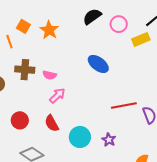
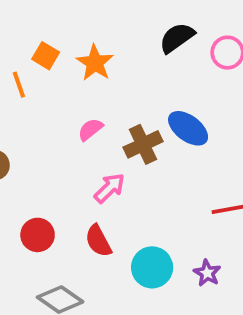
brown cross: (25, 70) -> (143, 144), moved, turned -30
pink semicircle: (50, 75) -> (90, 129), moved, turned 128

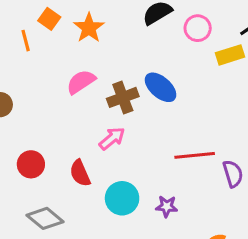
pink semicircle: (90, 129) -> (81, 82), size x1.4
pink arrow: (110, 188) -> (112, 138), moved
purple star: (207, 273) -> (167, 206), turned -30

